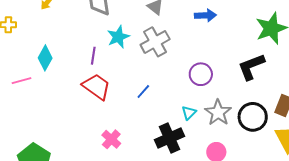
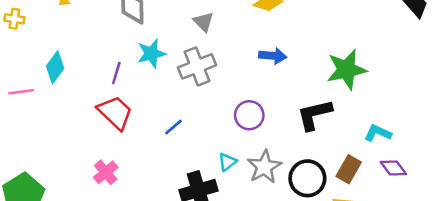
blue arrow: (205, 15) -> (273, 56), moved
pink cross: (111, 139) -> (106, 172), moved

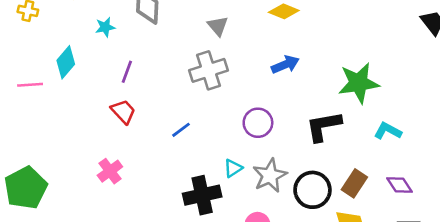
cyan star: (151, 54) -> (105, 27), moved, size x0.7
blue arrow: (273, 56) -> (285, 65), turned -32
red trapezoid: (115, 113) -> (123, 112), size x0.7
cyan L-shape: (378, 133) -> (388, 131), moved

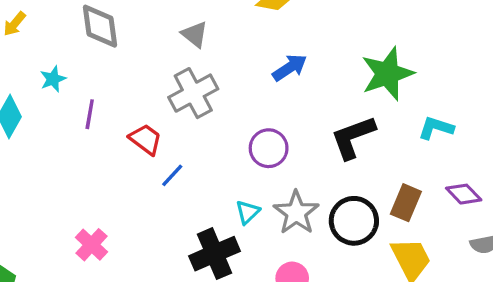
cyan star: (105, 27) -> (53, 79), moved
red trapezoid: (123, 112) -> (146, 139), moved

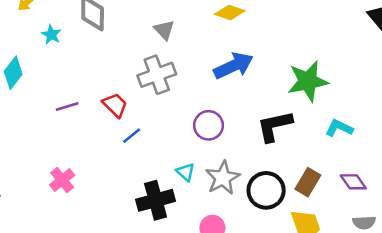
blue arrow: (290, 68) -> (234, 66), size x1.4
cyan star: (53, 79) -> (51, 35), moved, turned -30
purple line: (90, 114) -> (67, 107), moved, turned 55
cyan triangle: (248, 212) -> (185, 172), turned -42

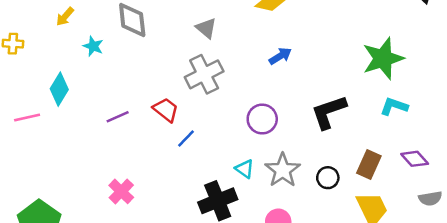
blue arrow: (234, 66) -> (280, 56), size x0.6
green star: (308, 81) -> (383, 58), moved
black circle: (266, 190) -> (328, 178), size x0.6

